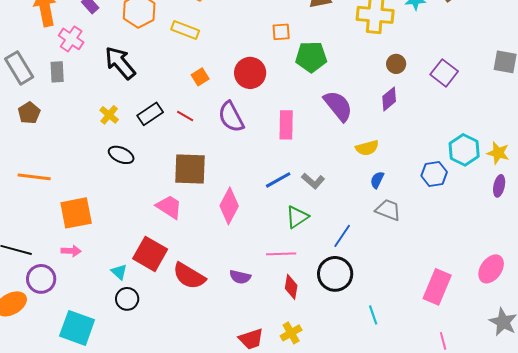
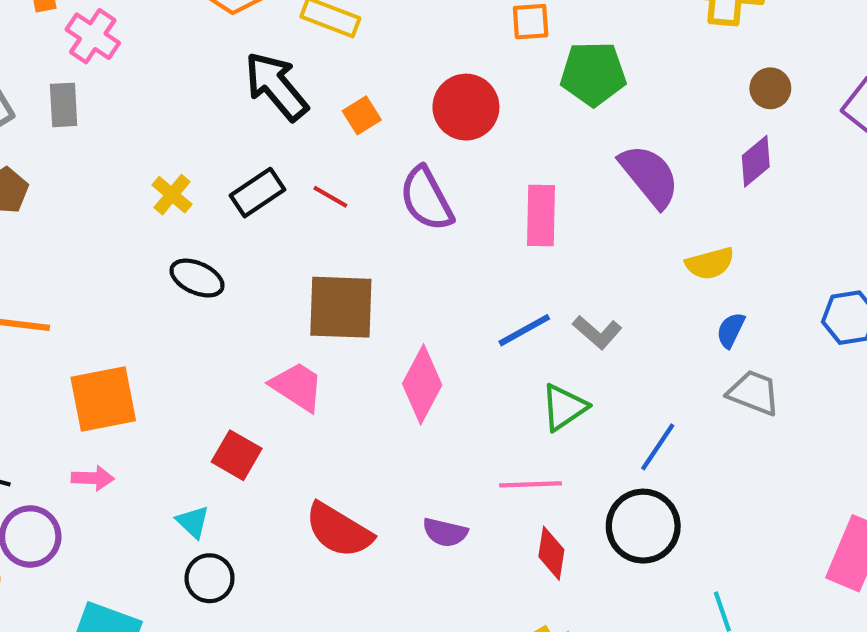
black arrow: (120, 63) -> (276, 86), moved
red square: (150, 254) -> (237, 455), moved, size x0.7

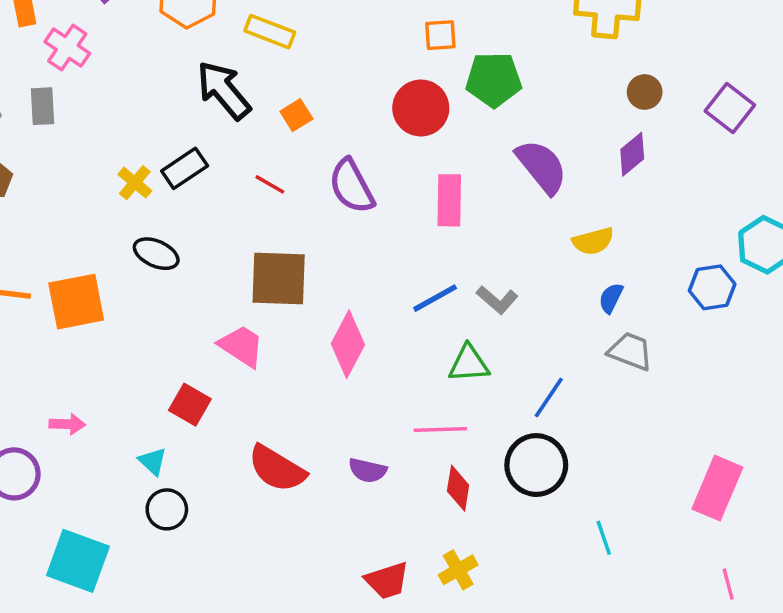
red circle: (466, 107) -> (421, 108), moved
black rectangle: (257, 193) -> (185, 168), moved
orange square: (103, 399) -> (76, 302), moved
green triangle: (564, 407) -> (469, 364), turned 30

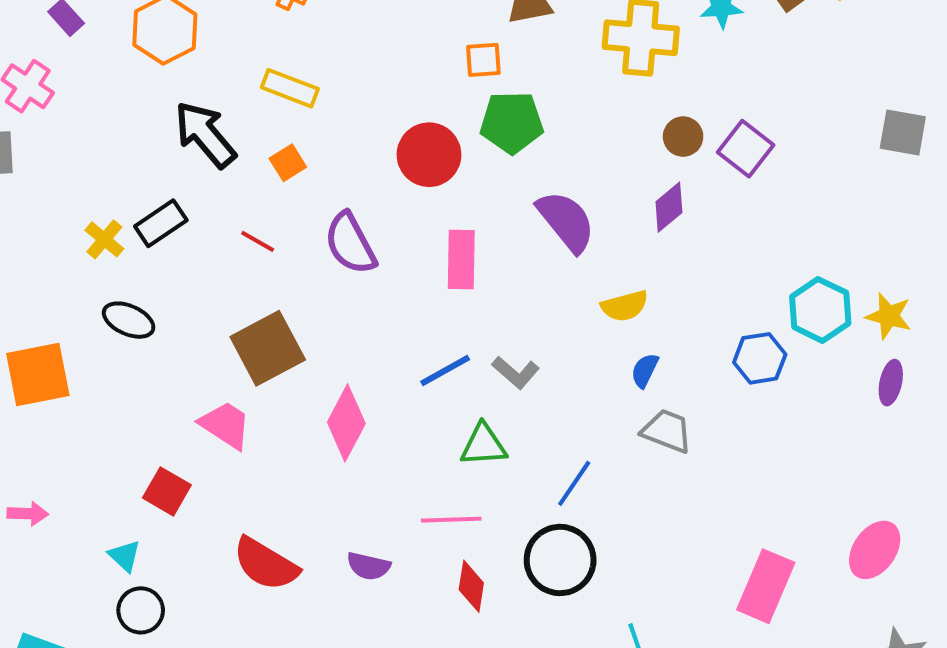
yellow rectangle: (270, 32) -> (290, 88), moved
orange square: (440, 35) -> (483, 60), moved
purple square: (730, 108) -> (746, 149), moved
brown square: (279, 279) -> (268, 348), turned -30

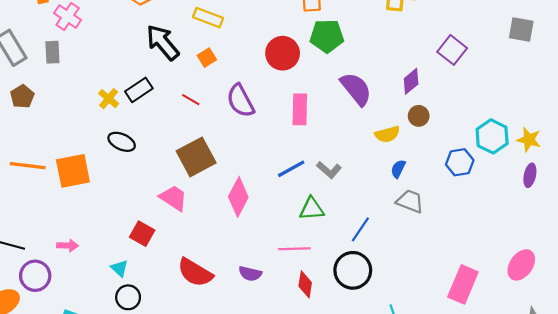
gray square: (903, 133) -> (521, 29), moved
brown circle: (683, 137) -> (419, 116), moved

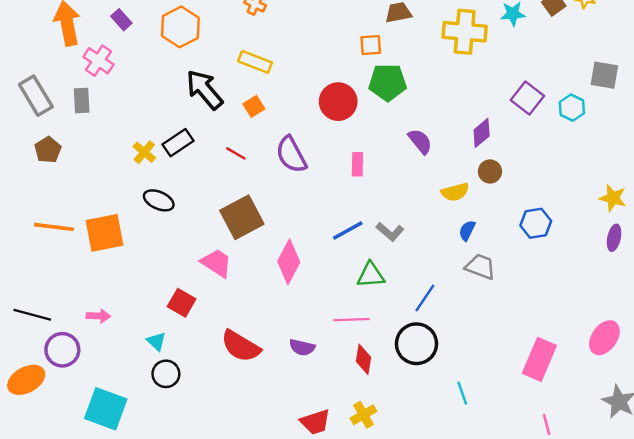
purple semicircle: (356, 89) -> (420, 141), size x0.7
pink rectangle: (300, 109) -> (357, 164), size x0.7
cyan hexagon: (492, 136) -> (572, 108), moved, size x0.7

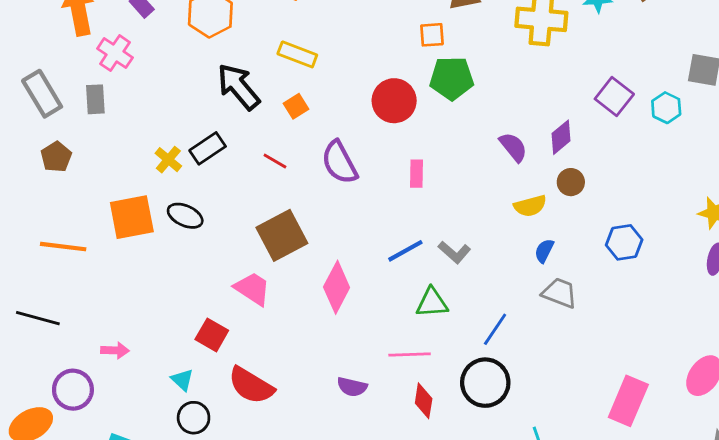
purple semicircle: (420, 141) -> (513, 147), moved
orange square: (104, 233) -> (132, 217), moved
black line: (32, 315) -> (38, 318), moved
red semicircle: (241, 346) -> (251, 385), moved

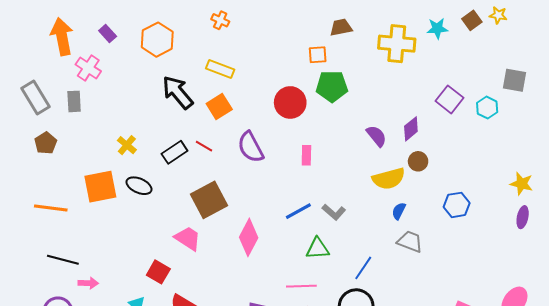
orange square: (296, 106) -> (219, 107), size x1.4
black rectangle: (208, 148) -> (175, 152), moved
yellow semicircle: (530, 206) -> (389, 179), size x1.4
black line: (38, 318) -> (63, 260), moved

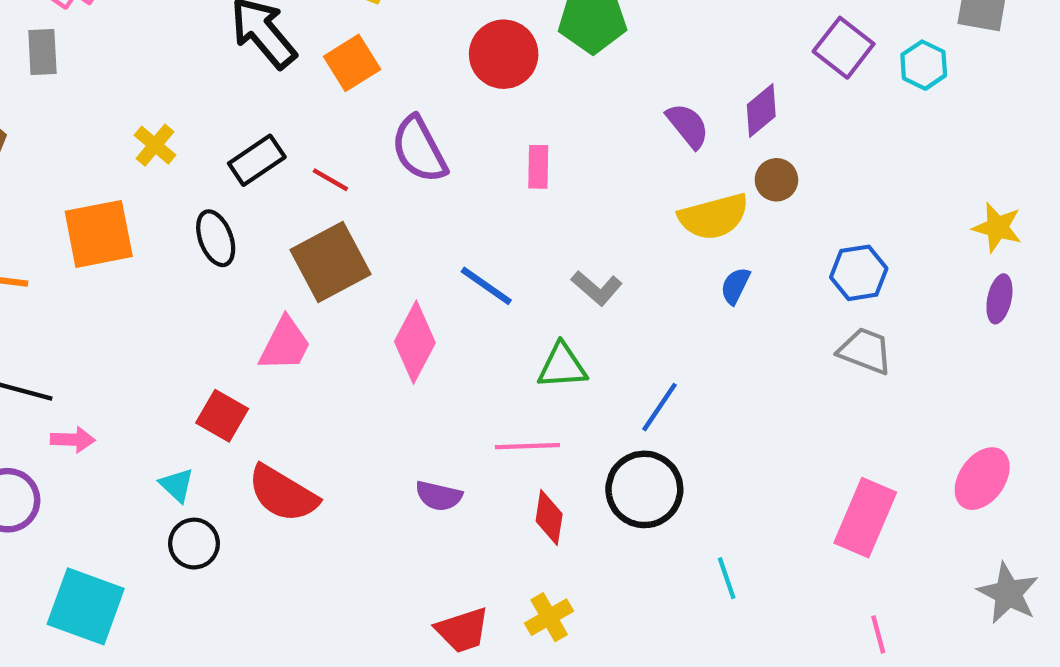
red line: (204, 146) -> (330, 180), moved
black ellipse: (139, 186) -> (216, 238), moved, turned 45
blue line: (298, 211) -> (486, 286), moved, turned 64
pink trapezoid: (188, 238) -> (285, 344), turned 84
gray trapezoid: (410, 242) -> (865, 351), moved

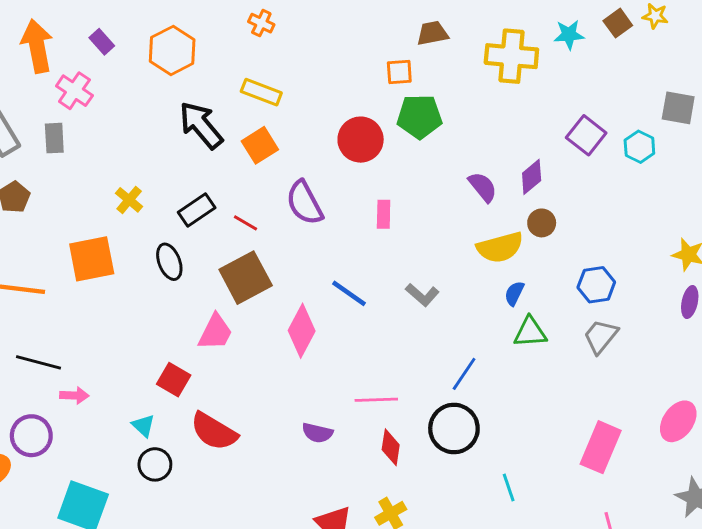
gray trapezoid: (865, 351) -> (601, 336), turned -72
green triangle: (562, 366) -> (530, 332), moved

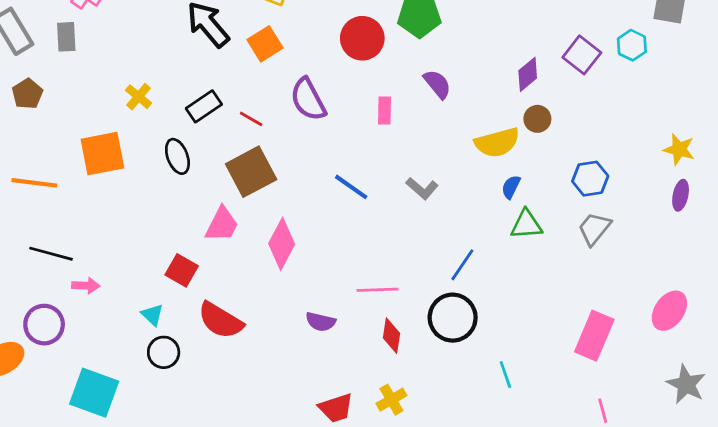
purple square: (586, 135) -> (582, 55), moved
purple semicircle: (483, 187) -> (437, 84), moved
pink diamond: (302, 331) -> (282, 244), moved

